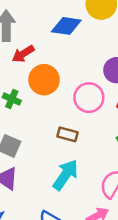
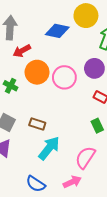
pink circle: (89, 98) -> (64, 77), moved
brown rectangle: (67, 134) -> (37, 124), moved

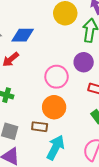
blue diamond: (57, 31) -> (23, 35), moved
orange circle: (37, 72) -> (54, 107), moved

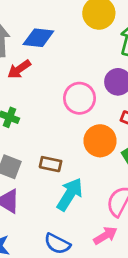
orange circle: (54, 107) -> (100, 141), moved

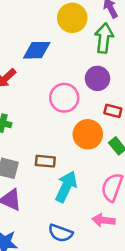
blue diamond: (38, 38) -> (37, 50), moved
pink arrow: (105, 236) -> (103, 220), turned -135

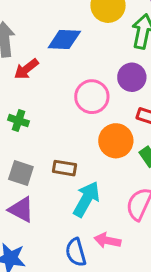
pink arrow: (103, 220) -> (107, 241), moved
blue semicircle: (60, 233) -> (76, 252), turned 50

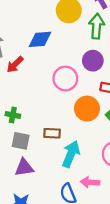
green cross: (18, 121) -> (13, 115), moved
purple triangle: (21, 210) -> (24, 168), turned -30

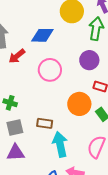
pink circle: (65, 79) -> (50, 70), moved
gray square: (21, 141) -> (15, 128), turned -30
cyan arrow: (71, 154) -> (60, 144), turned -40

